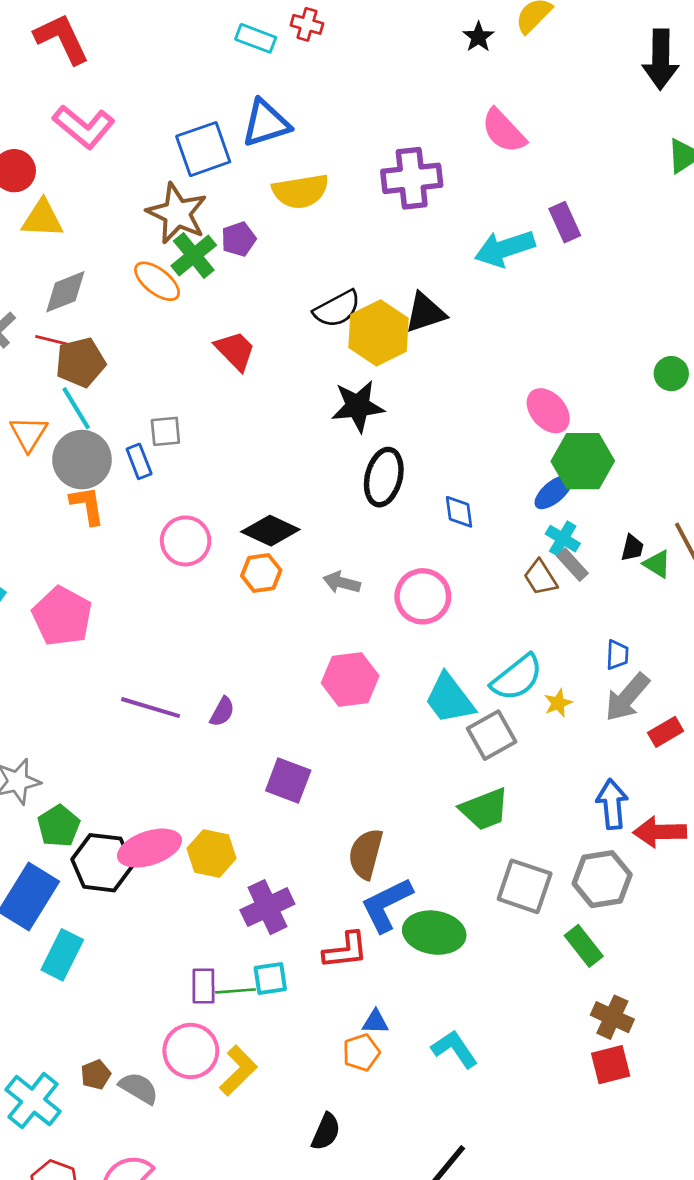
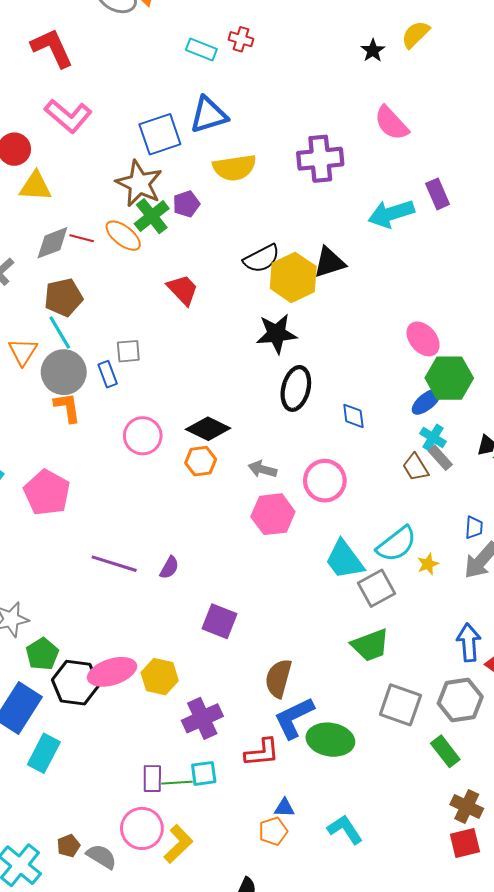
red line: (51, 340) -> (82, 238), moved
pink hexagon: (350, 679) -> (273, 514), moved

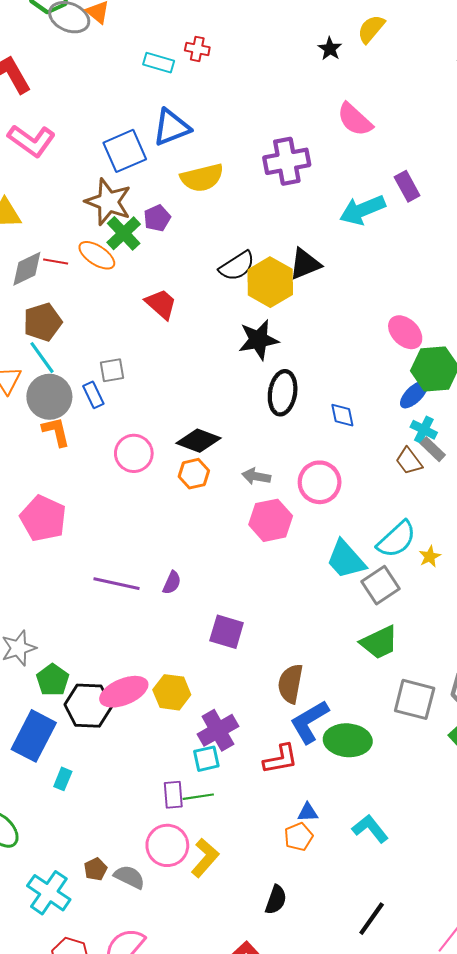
cyan rectangle: (44, 753) -> (63, 779), size x0.6
cyan square: (204, 773) -> (206, 759), moved

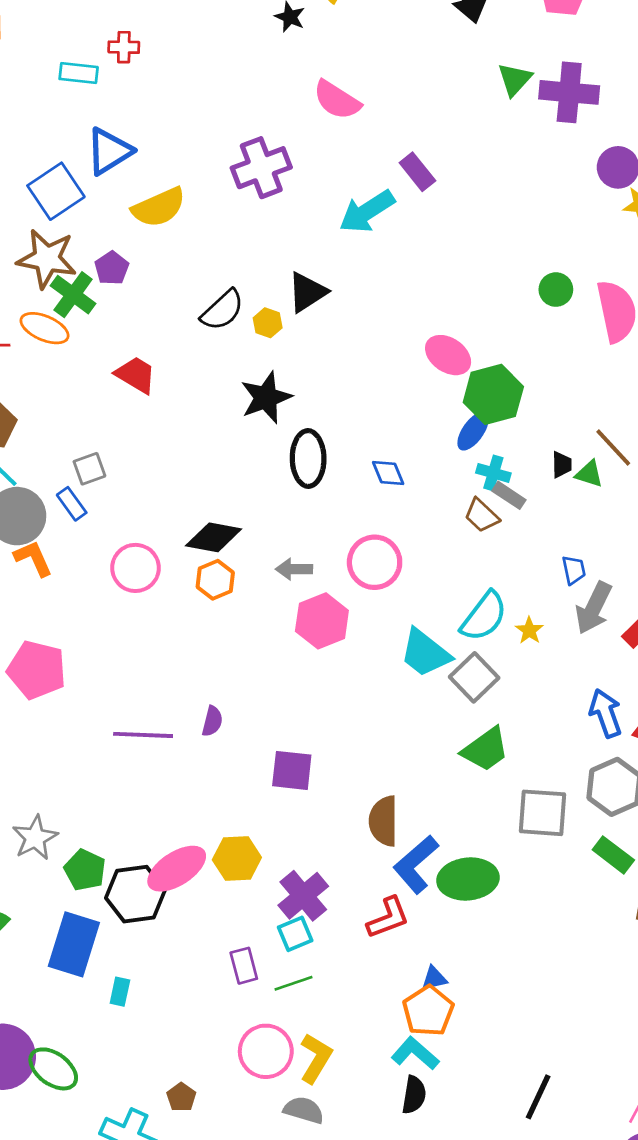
yellow hexagon: (270, 282) -> (268, 323), size x0.5
purple rectangle: (173, 795) -> (244, 966), moved
cyan L-shape: (370, 829) -> (415, 1053), moved
orange pentagon: (299, 837) -> (428, 1011), size x1.4
gray semicircle: (129, 877) -> (304, 1110), moved

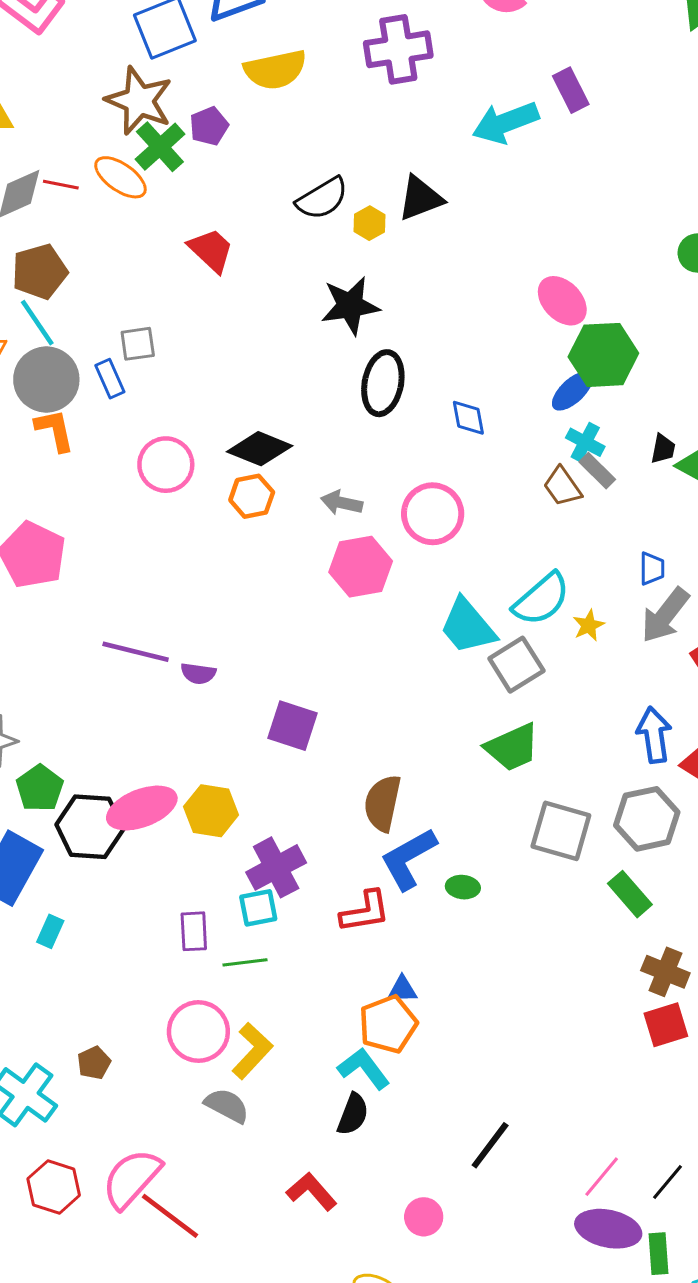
purple semicircle: (212, 721) -> (198, 673), moved, turned 72
green ellipse: (468, 879) -> (463, 887), size x0.5

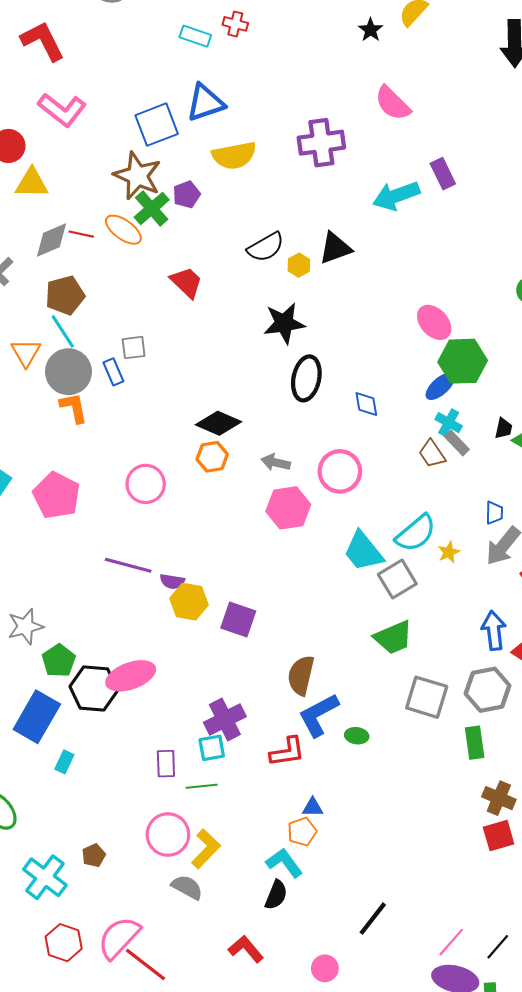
pink circle: (166, 465) -> (146, 484), moved
yellow hexagon: (211, 811) -> (189, 602), moved
green rectangle: (630, 894) -> (475, 743), turned 32
orange pentagon: (388, 1024) -> (302, 832), size x0.7

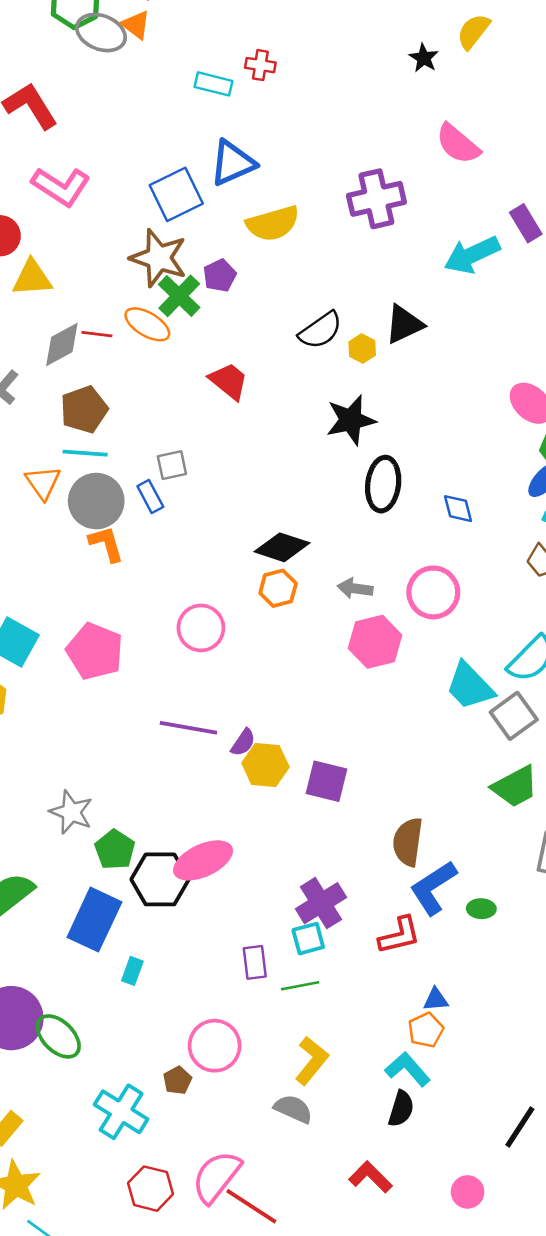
cyan line: (63, 331) -> (85, 453), turned -48
purple semicircle: (172, 581) -> (243, 742), turned -60
gray star: (25, 627) -> (71, 812), turned -30
pink circle: (168, 835) -> (215, 1046), moved

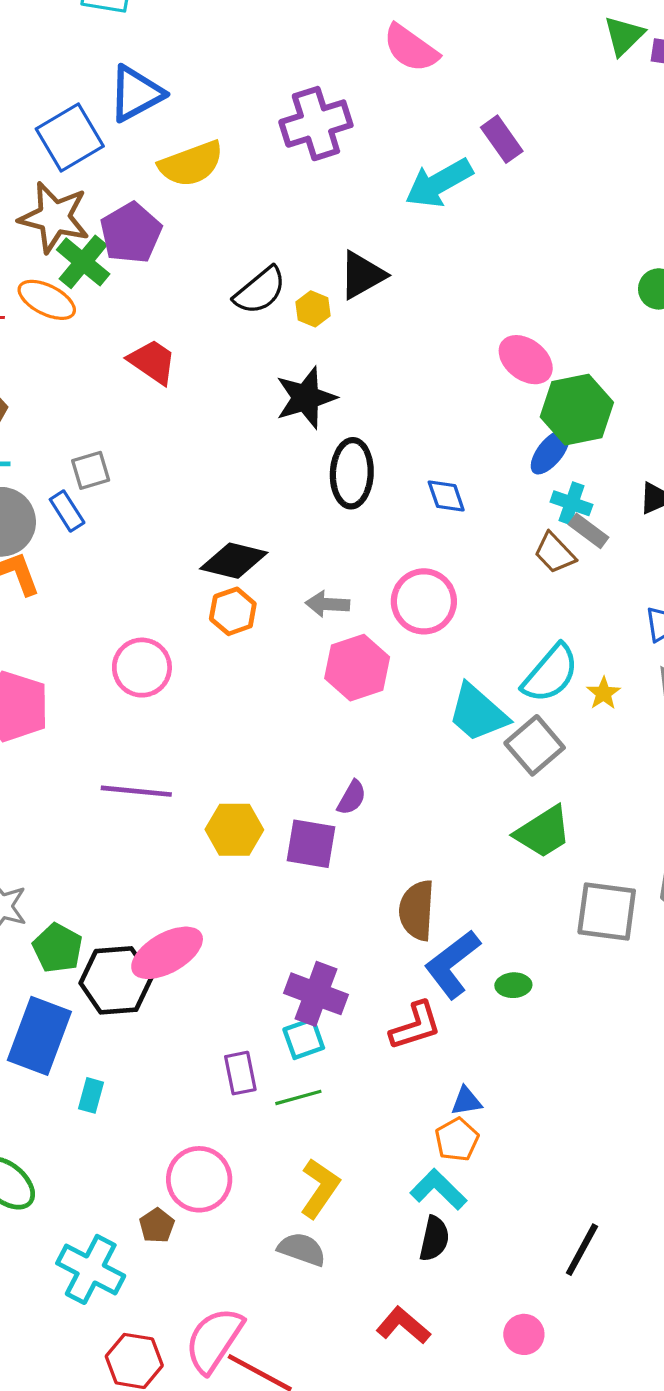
purple pentagon: (220, 276) -> (131, 233), size x1.5
purple semicircle: (243, 742) -> (352, 798), moved
purple cross: (321, 903) -> (316, 994), turned -33

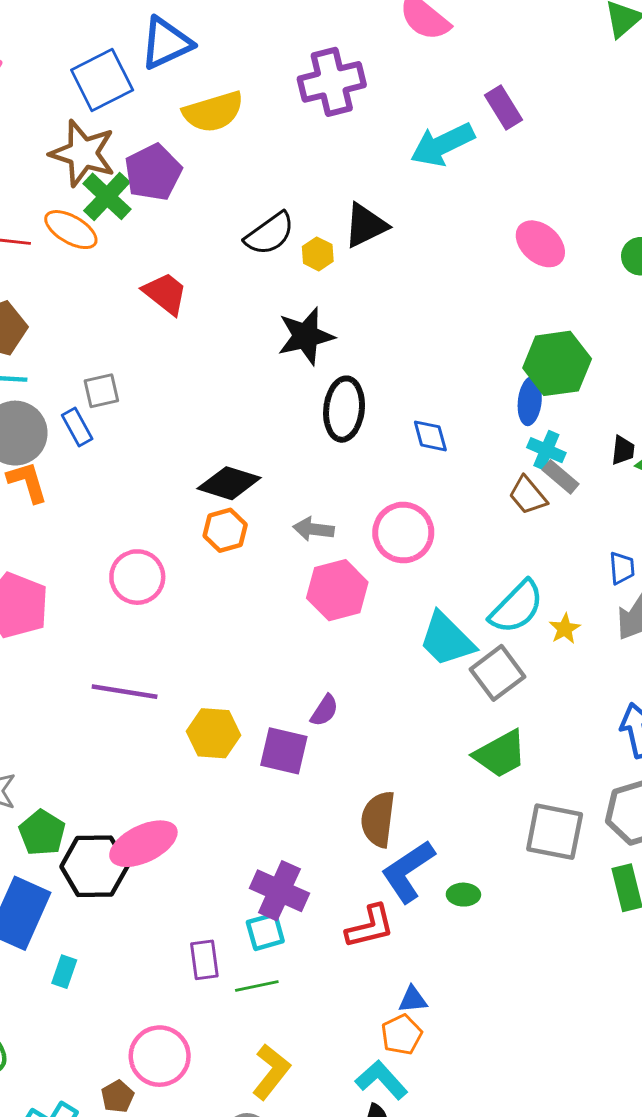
pink ellipse: (526, 360) -> (540, 244), moved
blue ellipse: (550, 452) -> (530, 401), turned -36

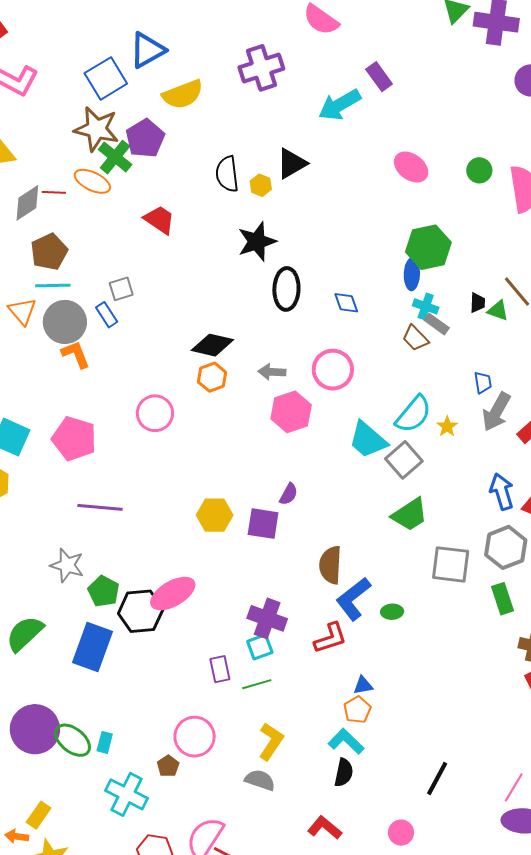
black semicircle: (270, 234) -> (227, 174), turned 123
purple line: (125, 692) -> (100, 507), moved
cyan rectangle: (64, 972) -> (105, 742), moved

